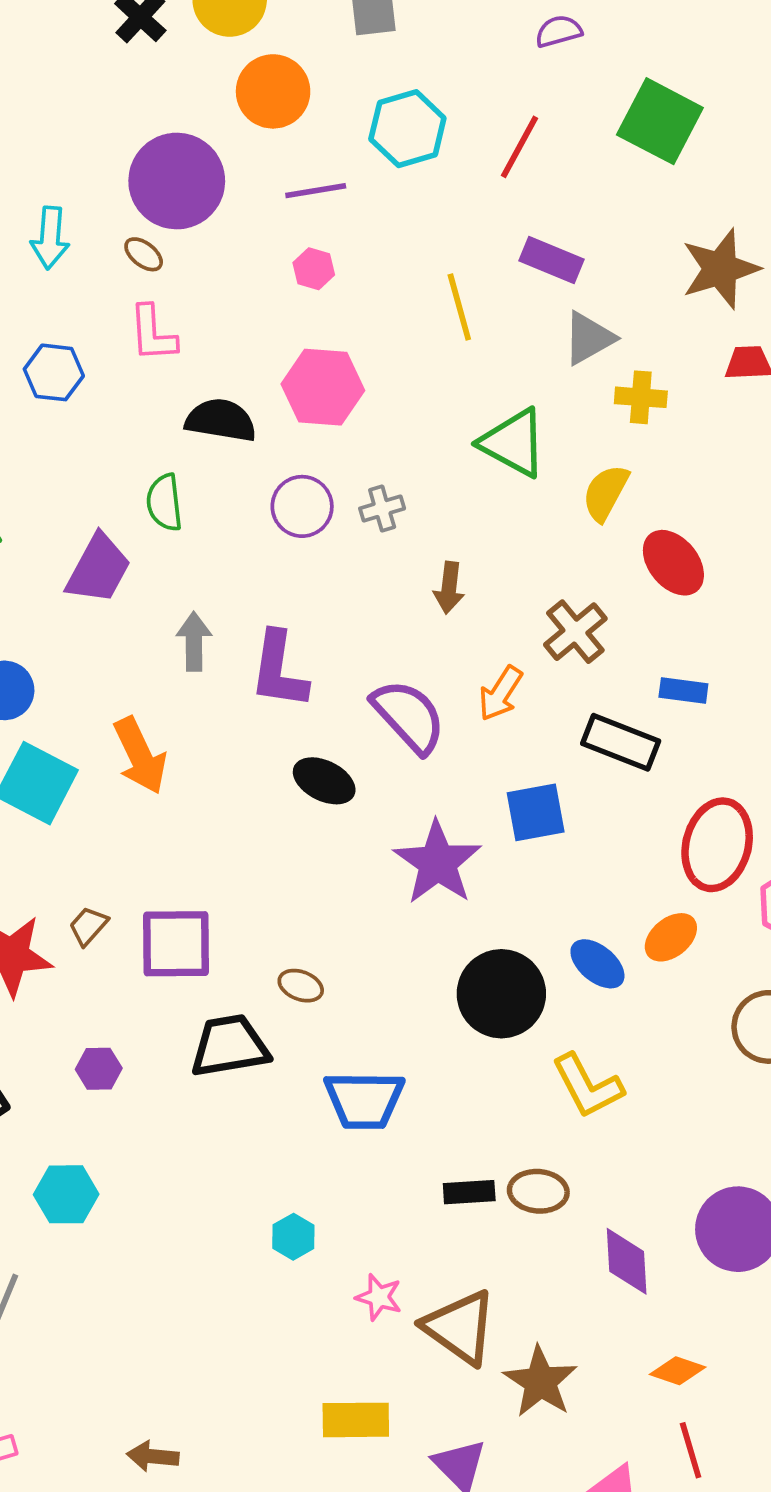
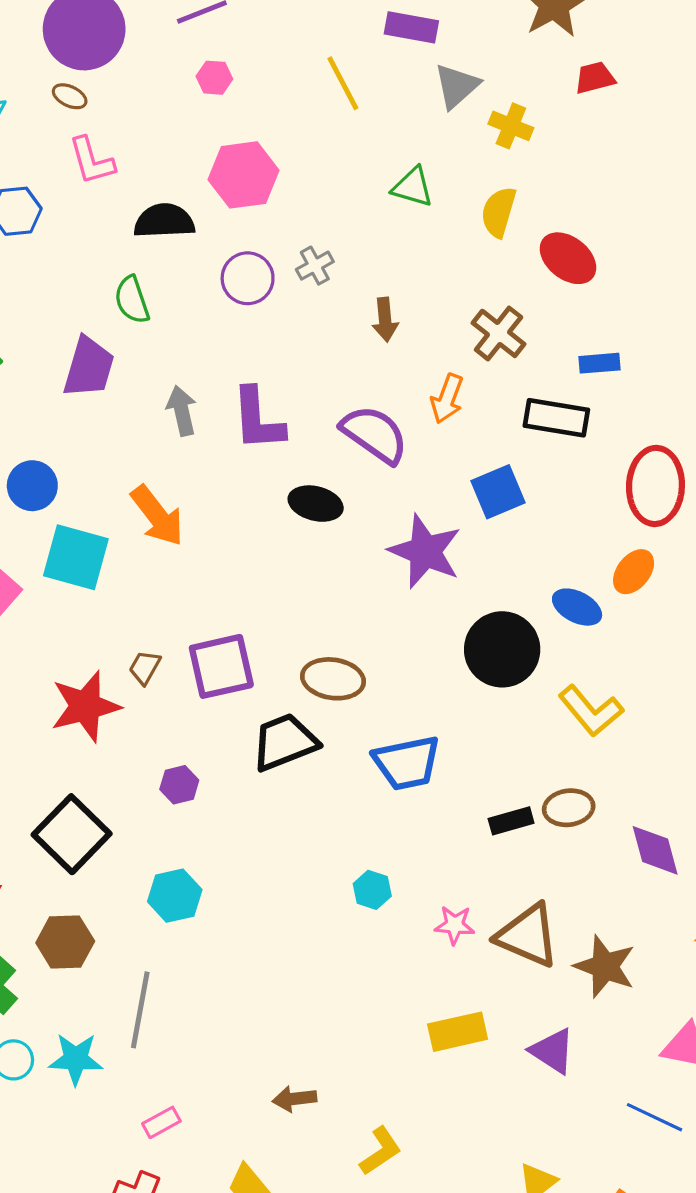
yellow cross: (641, 397) -> (511, 126), turned 30
green triangle: (513, 443) -> (413, 187), size x0.7
brown ellipse: (301, 986) -> (333, 679), size x1.6

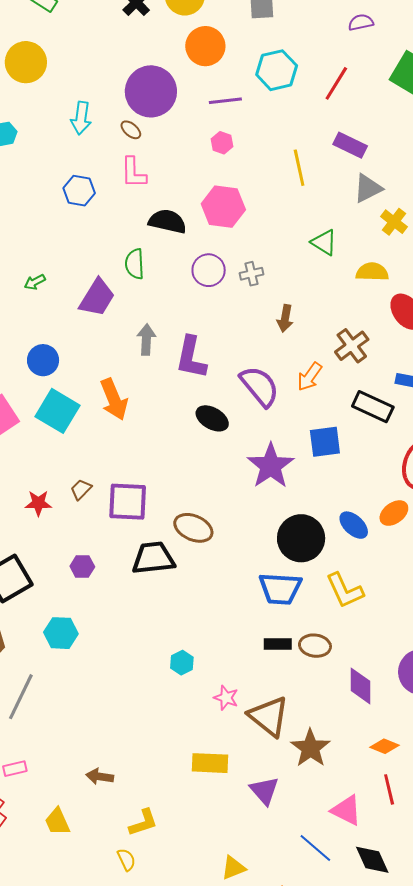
yellow semicircle: (499, 212) -> (372, 272), turned 60
red star: (85, 706) -> (38, 503), size x0.6
blue trapezoid: (407, 763) -> (280, 589), moved

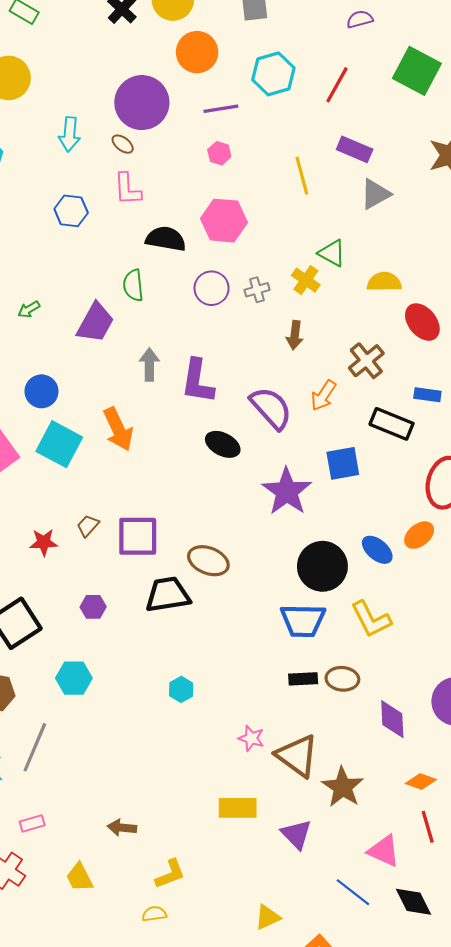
yellow cross: (394, 222) -> (306, 280), moved
cyan hexagon: (182, 663) -> (181, 689), moved
yellow semicircle: (126, 860) -> (154, 914), turned -70

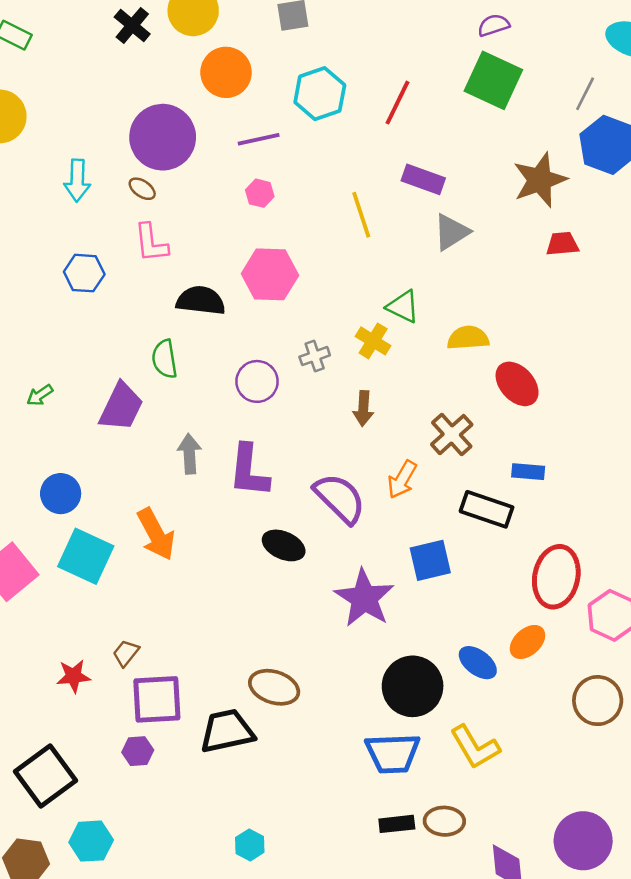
purple semicircle: (360, 19) -> (494, 25), moved
purple circle: (212, 288) -> (257, 381), moved
purple square: (138, 536) -> (157, 699), moved
cyan hexagon: (74, 678) -> (91, 841), moved

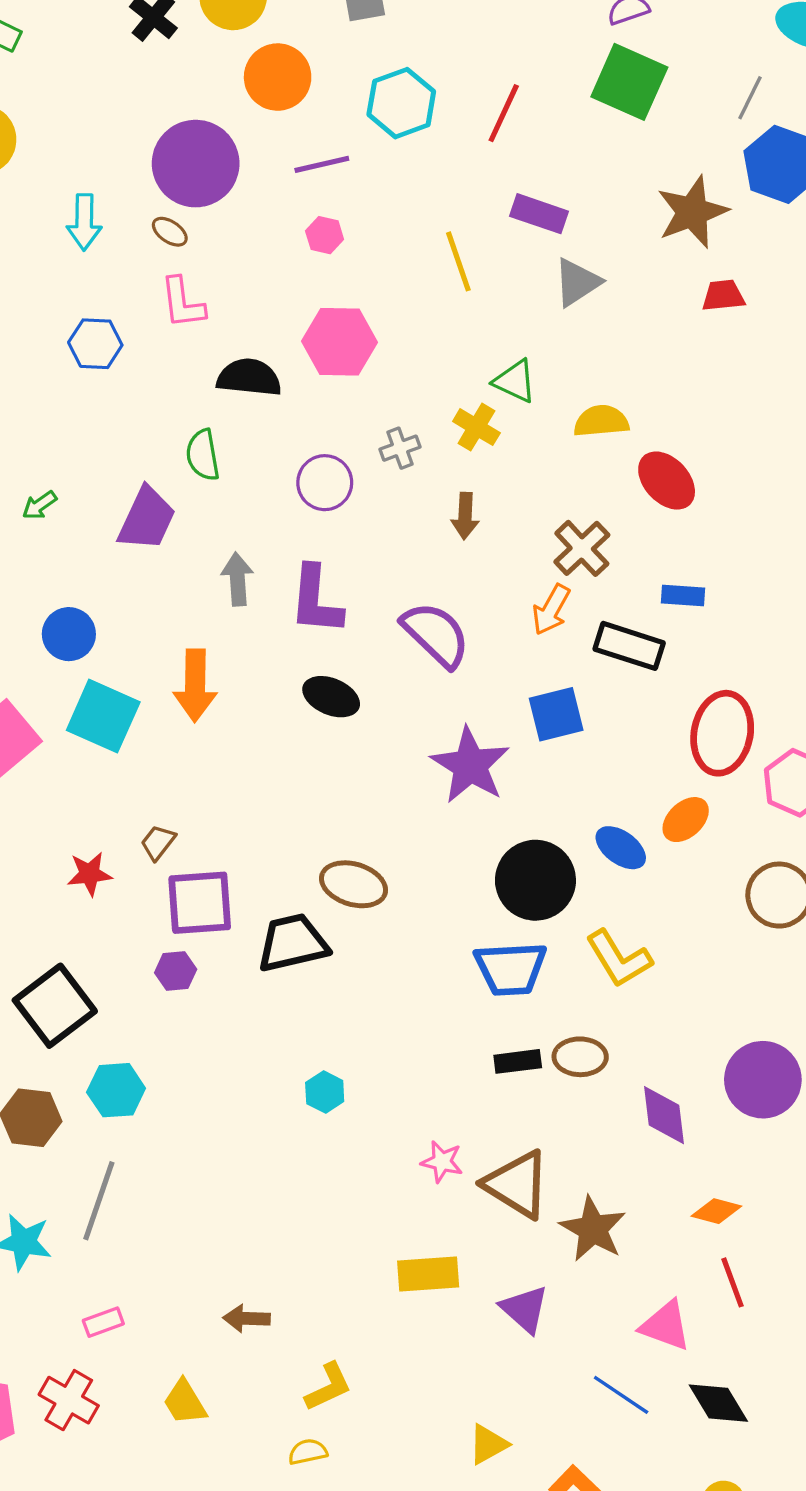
orange arrow: (402, 480) -> (551, 610), moved
orange arrow: (156, 534) -> (195, 685), turned 30
black ellipse: (284, 545) -> (331, 697), moved

